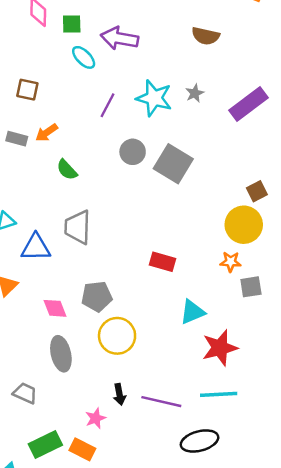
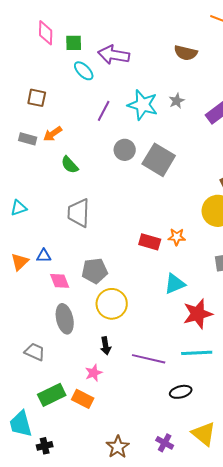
blue triangle: (36, 247) -> (44, 256), moved, size x0.6
orange star: (231, 262) -> (177, 237), moved
black arrow: (119, 394) -> (106, 346), moved
black ellipse: (200, 441) -> (181, 392), size x0.7

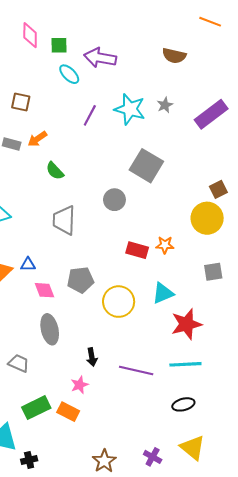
gray circle: (125, 150) -> (114, 200), moved
yellow circle: (112, 304) -> (119, 302), moved
black ellipse: (181, 392) -> (183, 404), moved

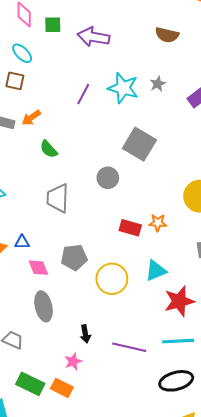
cyan ellipse: (69, 74) -> (22, 53), moved
black ellipse: (183, 404) -> (176, 381), size x1.5
green rectangle: (36, 408) -> (30, 384), turned 52

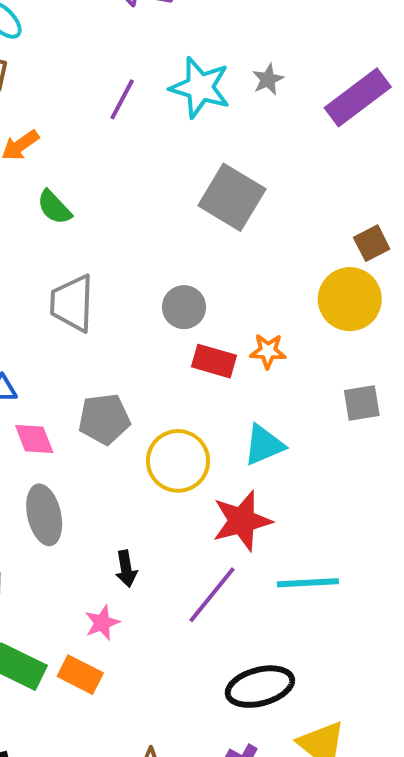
gray circle: (108, 178) -> (184, 307), moved
red star: (179, 301) -> (242, 521), moved
purple line: (129, 347) -> (212, 595), turned -64
black ellipse: (176, 381) -> (260, 687), moved

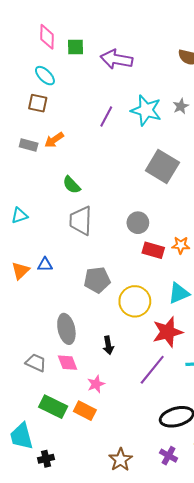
green semicircle: (54, 207) -> (72, 185), moved
pink diamond: (34, 439) -> (67, 363), moved
black arrow: (126, 569) -> (108, 345), moved

